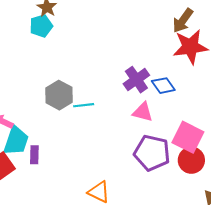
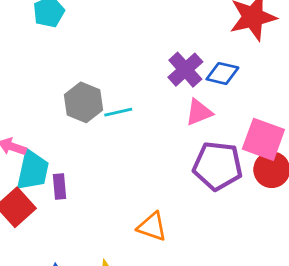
blue diamond: (163, 86) -> (222, 73), turned -35
pink triangle: (143, 112) -> (199, 112), turned -30

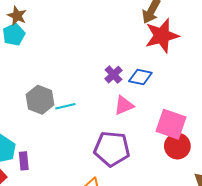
purple cross: (185, 70) -> (113, 75), size x0.7
purple pentagon: (218, 166) -> (112, 149), moved

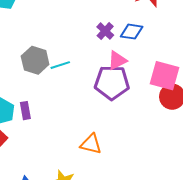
purple pentagon: (112, 149) -> (112, 83), moved
purple rectangle: (24, 161) -> (25, 111), moved

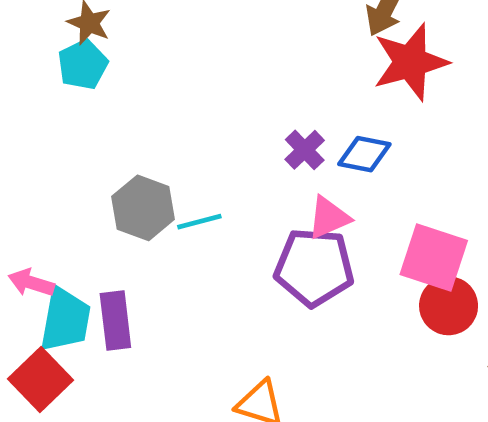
purple rectangle: (25, 111) -> (115, 320), size x1.4

